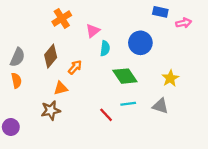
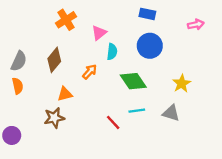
blue rectangle: (160, 12) -> (147, 14), moved
orange arrow: (75, 67) -> (90, 72), moved

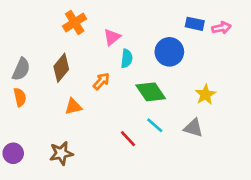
blue rectangle: (147, 14) -> (195, 24), moved
cyan line: (137, 111) -> (155, 125), turned 49
brown star: (54, 118) -> (61, 153), moved

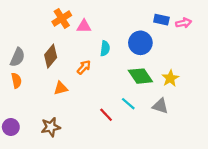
pink triangle: (112, 37) -> (84, 26), moved, turned 40
green diamond: (151, 92) -> (140, 76), moved

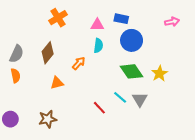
blue rectangle: (161, 20) -> (121, 19), moved
pink triangle: (84, 26) -> (97, 25), moved
gray triangle: (160, 106) -> (140, 99), moved, turned 42

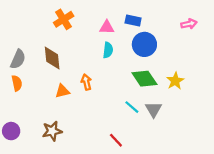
brown diamond: (48, 53) -> (52, 58), turned -45
orange arrow: (79, 63) -> (86, 82), moved, turned -56
red line: (99, 108) -> (116, 140), moved

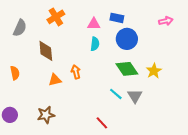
gray semicircle: (18, 59) -> (20, 28), moved

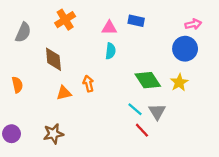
blue circle: (127, 39) -> (185, 49), moved
red line: (102, 123) -> (142, 130), moved

